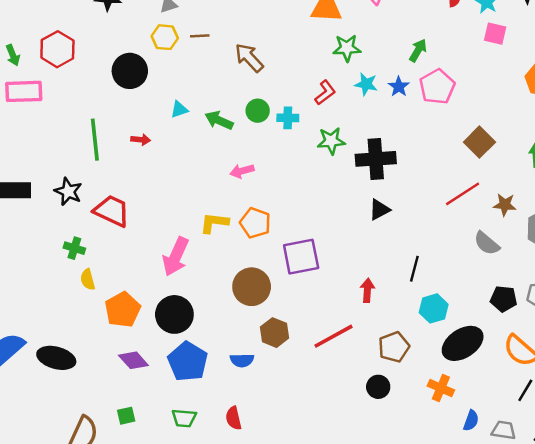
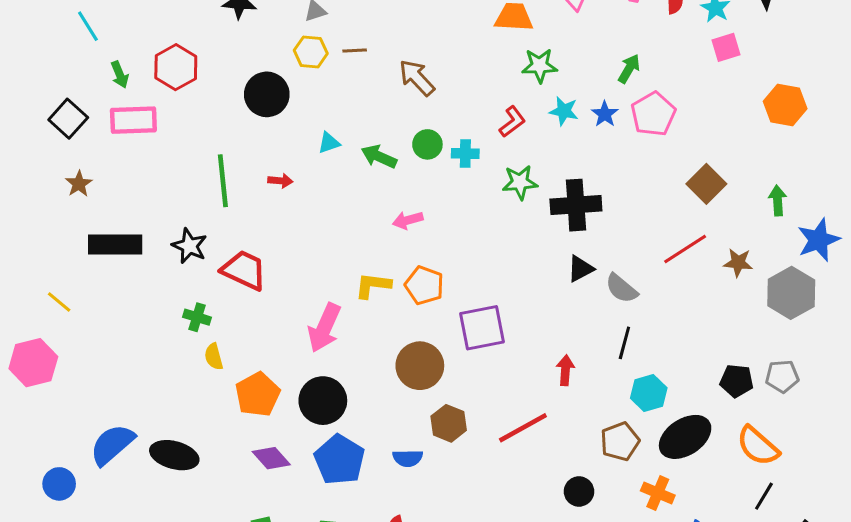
pink square: (495, 34) -> (726, 47), turned -30
gray semicircle: (487, 243) -> (621, 288), moved
brown pentagon: (394, 347) -> (620, 441), moved

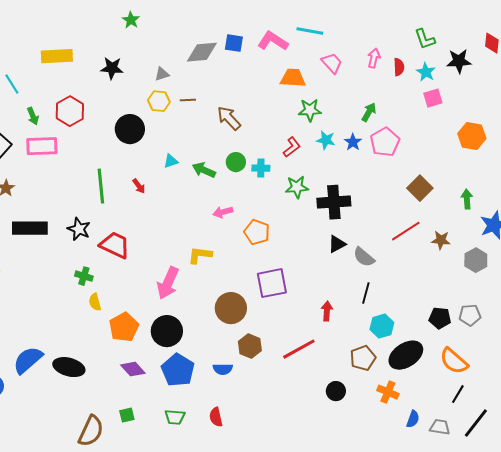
red arrow: (280, 181) -> (139, 186), turned 49
orange pentagon: (424, 285) -> (257, 232), moved
gray hexagon: (791, 293) -> (476, 260), size x0.7

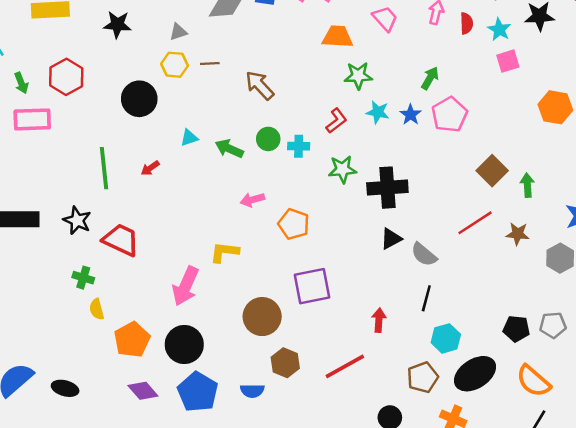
red arrow: (139, 186) -> (150, 168), turned 91
green arrow: (467, 199) -> (527, 185), moved
black ellipse: (69, 367) -> (65, 388), size x0.7

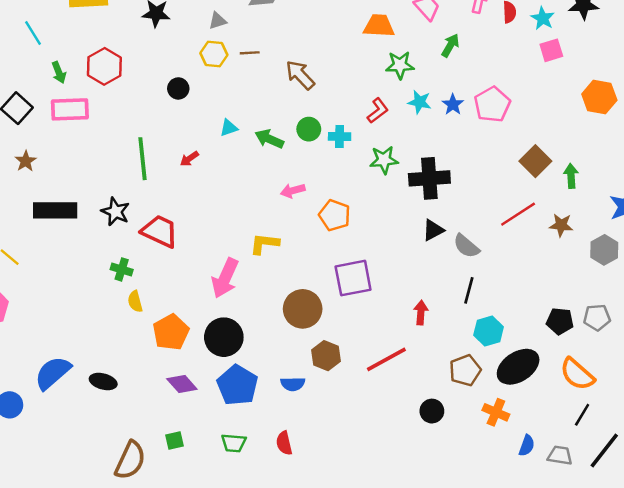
green arrow: (430, 78) -> (450, 45), moved
black circle: (139, 99) -> (178, 88), size x0.6

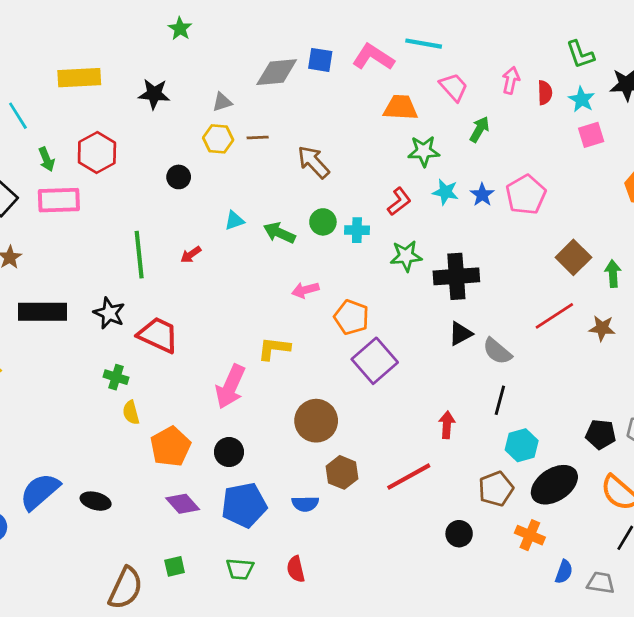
purple square: (353, 278) -> (375, 361), moved, turned -30
black circle: (224, 337) -> (229, 452), size x0.7
blue pentagon: (237, 385) -> (244, 505), turned 30

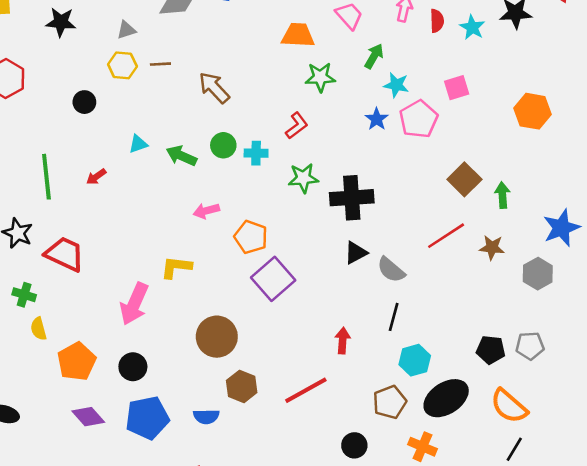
pink square: (591, 135) -> (457, 88), moved
cyan star: (445, 192) -> (396, 85), moved

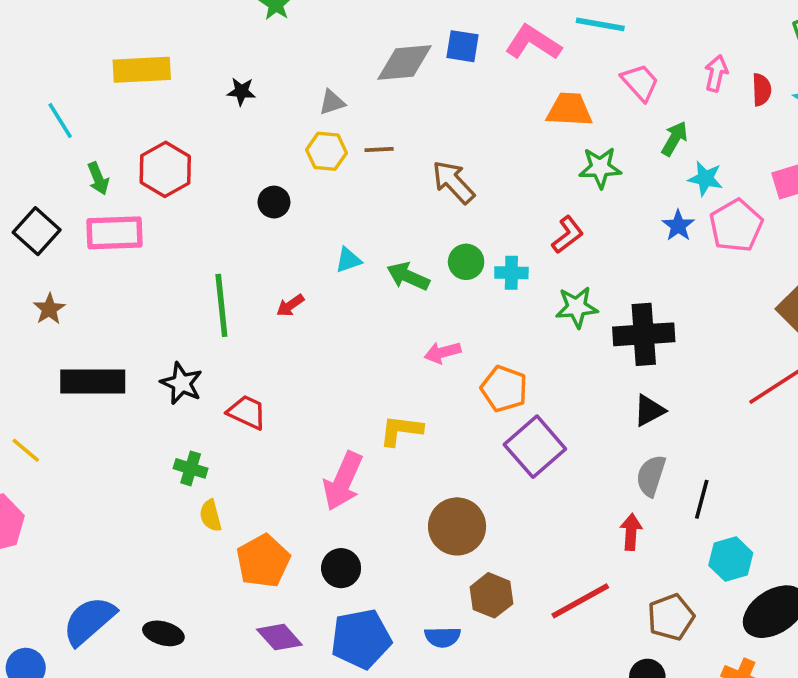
black star: (61, 22) -> (241, 91), size x0.7
red trapezoid: (65, 254) -> (247, 412), size x0.7
gray semicircle: (391, 270) -> (651, 476), moved, turned 68
brown pentagon: (390, 402) -> (671, 617), moved

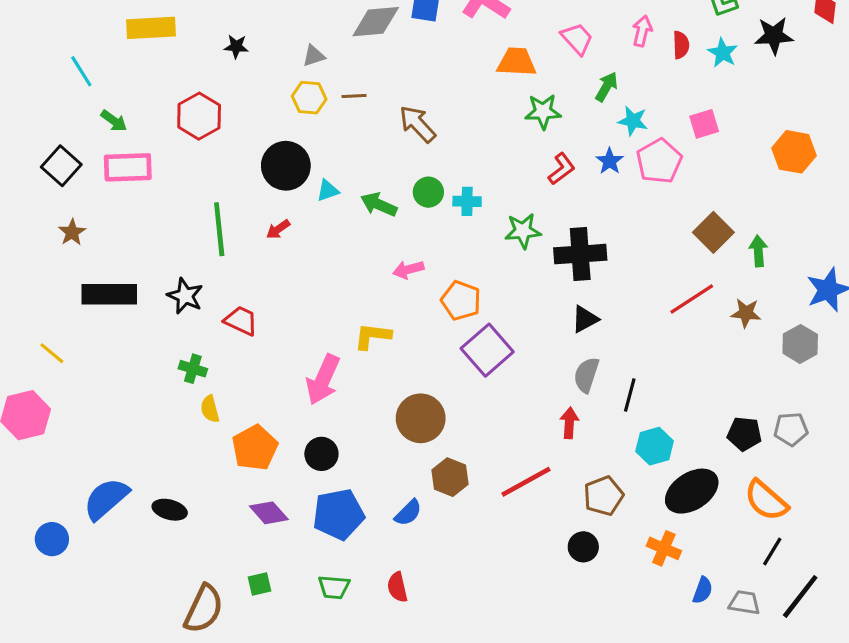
red hexagon: (165, 169) -> (199, 116), moved
green arrow: (98, 178) -> (114, 121), turned -32
black circle: (274, 202) -> (286, 166), moved, size x1.8
red L-shape: (568, 235) -> (562, 169), moved
blue semicircle: (443, 637) -> (408, 513), turned -44

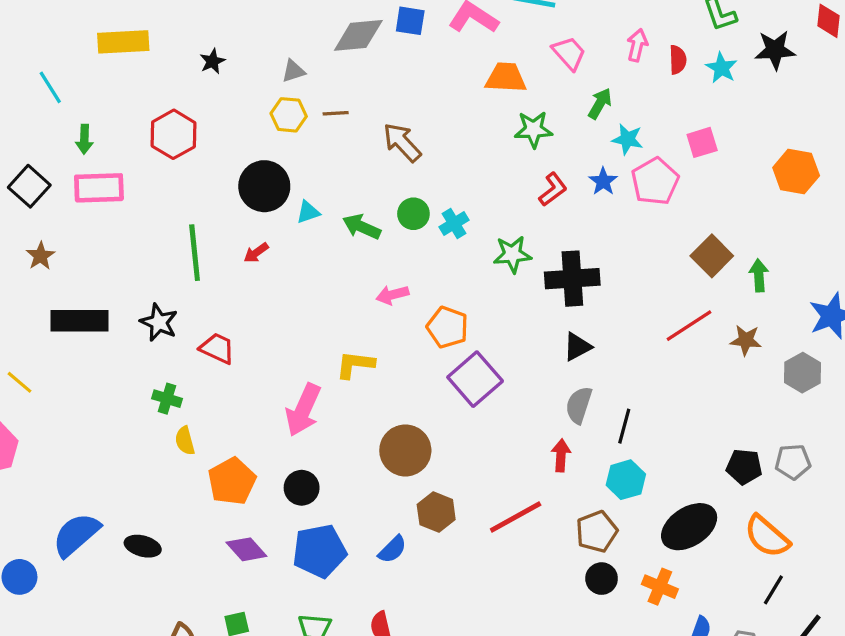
black star: (236, 46) -> (212, 61), turned -30
green arrow: (114, 121) -> (84, 139), turned 56
cyan cross: (467, 201) -> (454, 223), turned -32
cyan hexagon: (655, 446) -> (626, 480), moved
black circle: (583, 547) -> (602, 579), moved

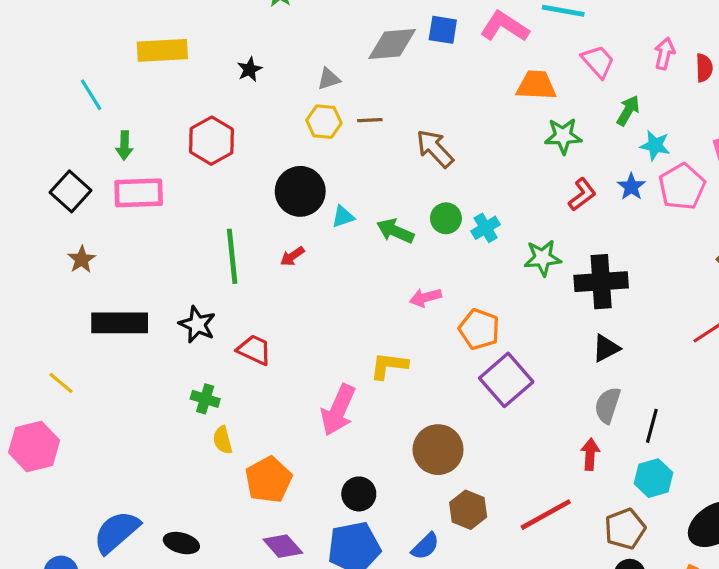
black circle: (302, 488) -> (359, 494), moved

